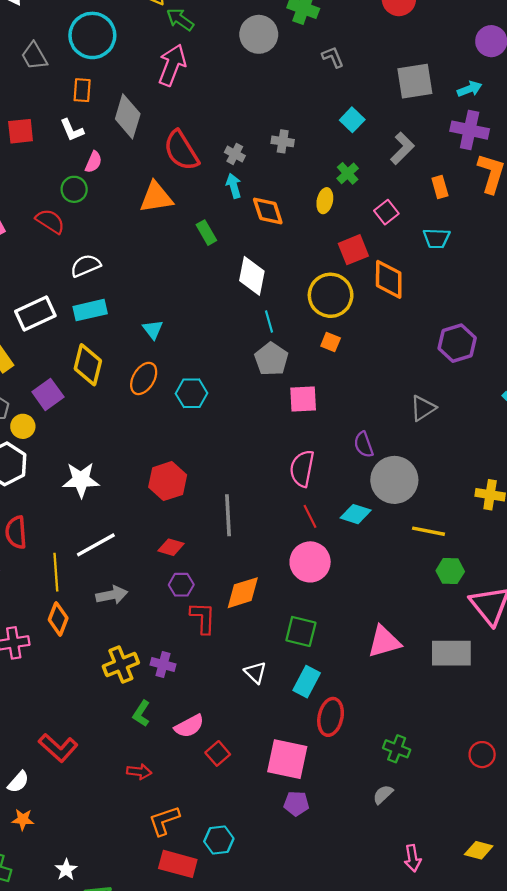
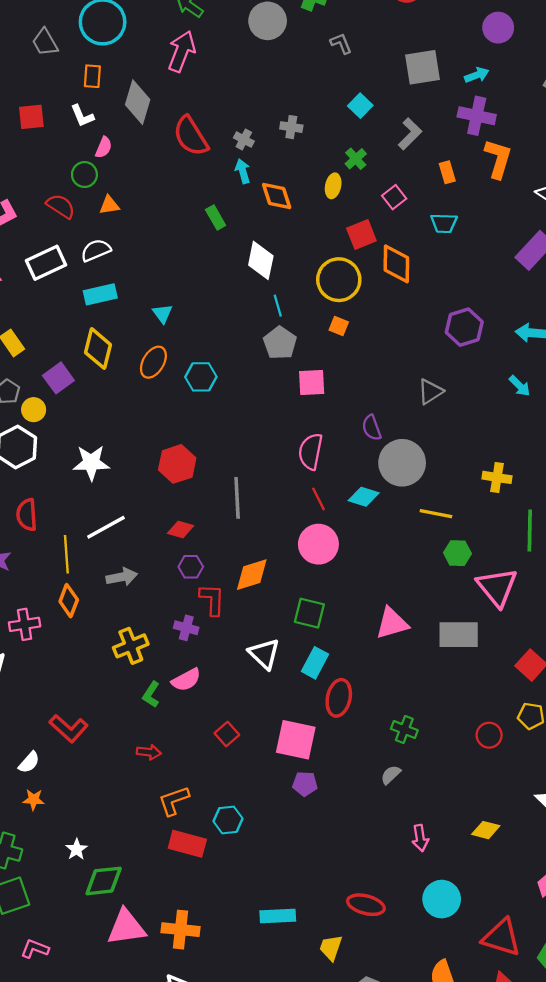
orange triangle: (156, 197) -> (109, 205), moved, size x0.6
white rectangle: (35, 314) -> (46, 263), moved
purple cross: (163, 665) -> (186, 628), moved
white triangle: (255, 672) -> (264, 654), size x1.4
pink semicircle: (189, 726) -> (186, 680), moved

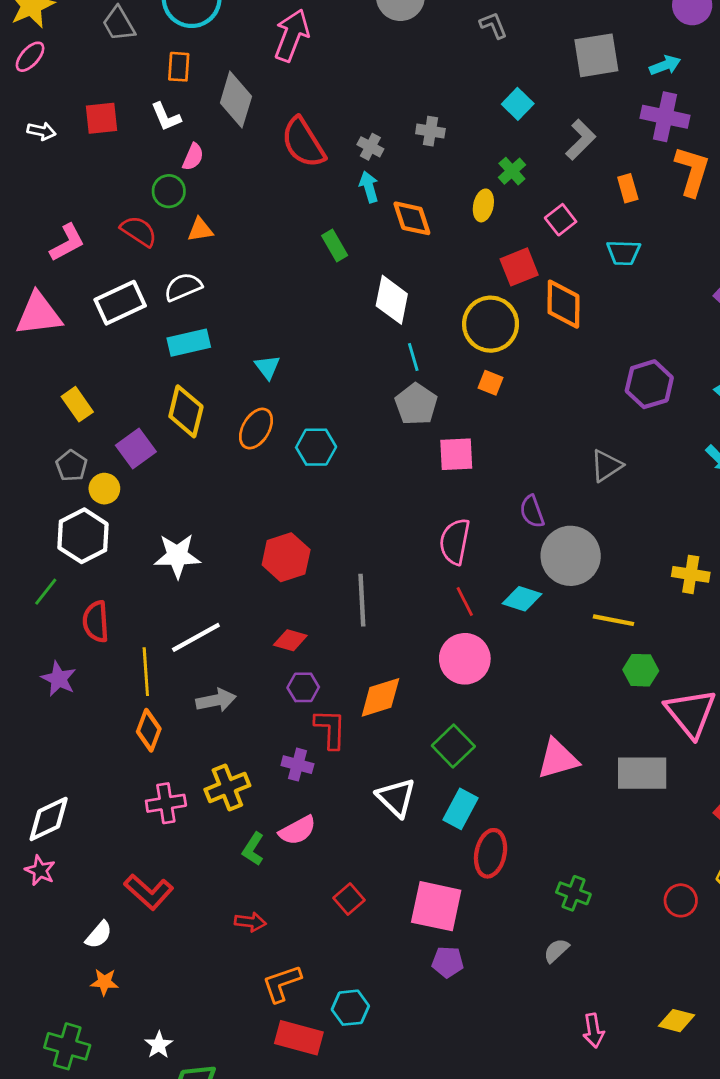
green square: (309, 613) -> (453, 746), turned 32
pink cross: (25, 624) -> (166, 803), moved

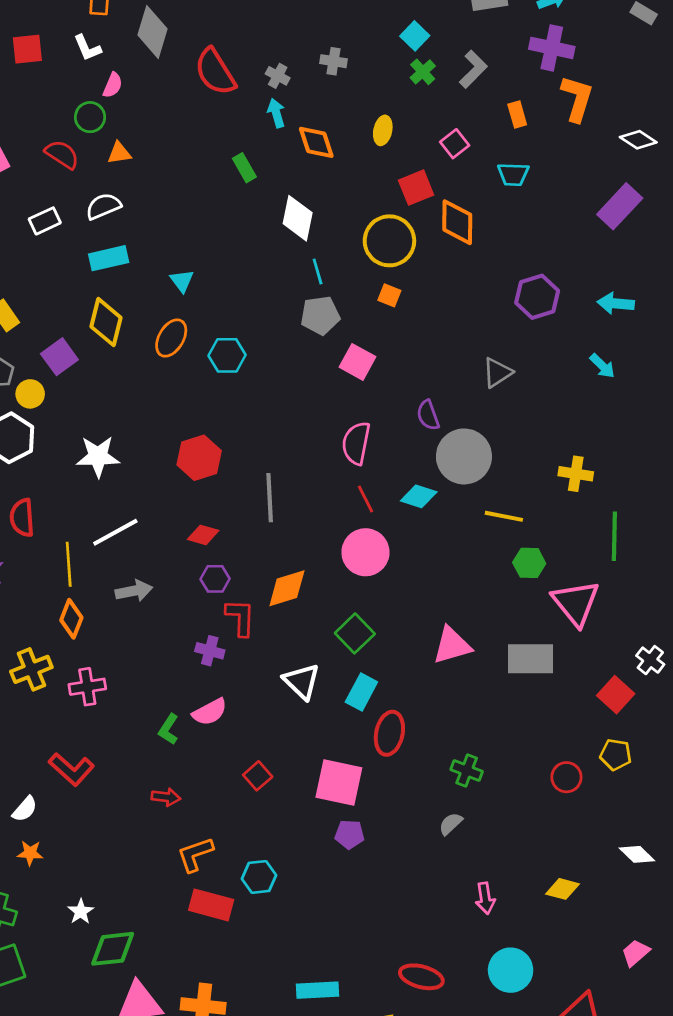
green cross: (512, 171) -> (423, 72), moved
white rectangle: (120, 303) -> (45, 221), size x0.7
gray pentagon: (416, 404) -> (320, 315), turned 30
pink square: (456, 454) -> (358, 362), turned 32
yellow cross: (227, 787) -> (31, 669), moved

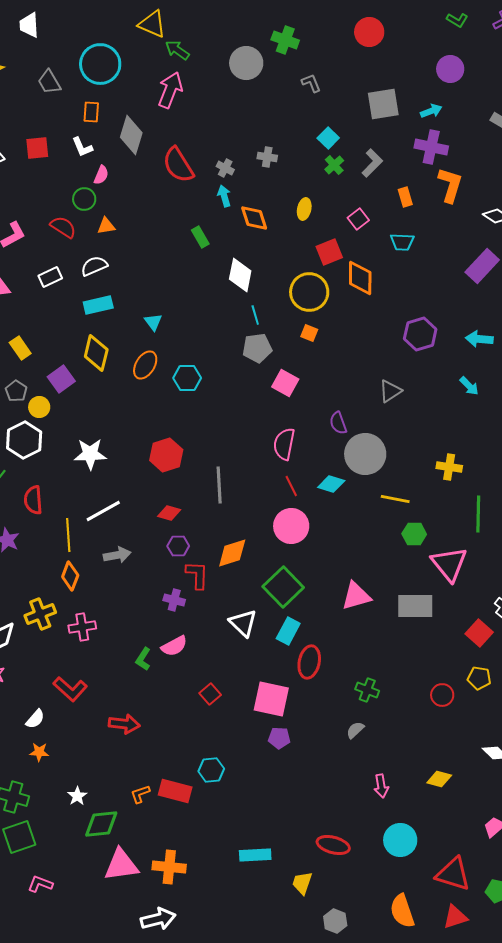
green square: (355, 633) -> (283, 587), size x1.4
red arrow: (166, 797) -> (124, 724), moved, size x1.4
orange L-shape: (195, 854) -> (140, 794), moved, size x0.7

